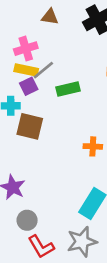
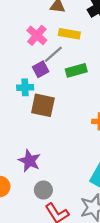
pink cross: (26, 49) -> (37, 35), turned -30
yellow rectangle: (26, 70) -> (69, 34), moved

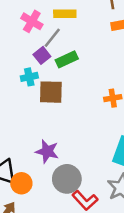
green rectangle: (76, 70) -> (67, 59), moved
gray circle: (43, 190) -> (67, 179), size x1.5

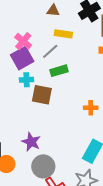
pink cross: (32, 21) -> (23, 41), moved
purple square: (42, 55) -> (22, 58), moved, size x1.6

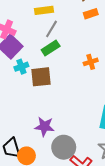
gray line: (50, 51) -> (51, 29), moved
orange cross: (91, 108) -> (91, 62), moved

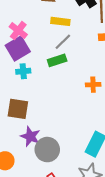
brown square: (41, 77) -> (18, 109), moved
gray circle: (64, 147) -> (47, 150), moved

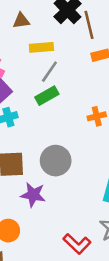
gray circle: (47, 150) -> (56, 161), moved

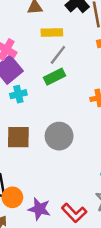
purple star: (33, 195) -> (39, 209), moved

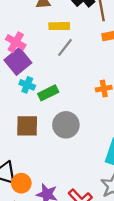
green rectangle: (54, 77) -> (48, 93), moved
cyan cross: (18, 94) -> (27, 85), turned 35

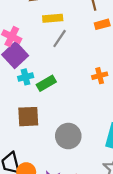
cyan cross: (27, 85) -> (26, 77), turned -32
gray circle: (66, 125) -> (68, 136), moved

